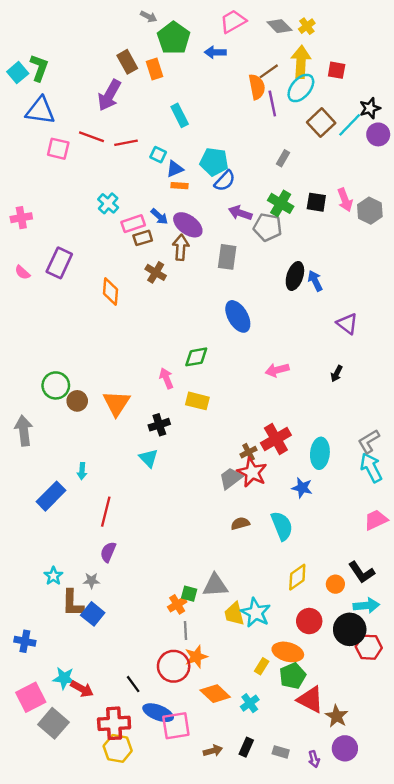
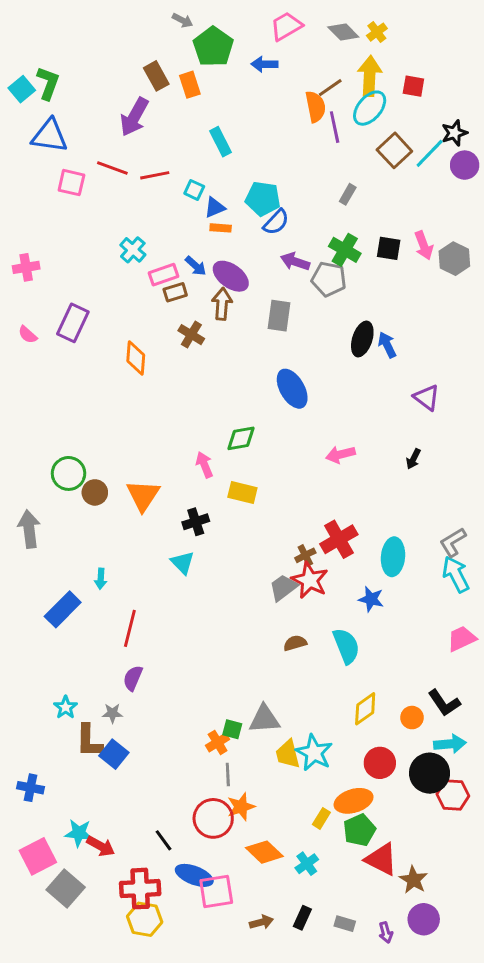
orange ellipse: (288, 652) -> (354, 801), turned -32

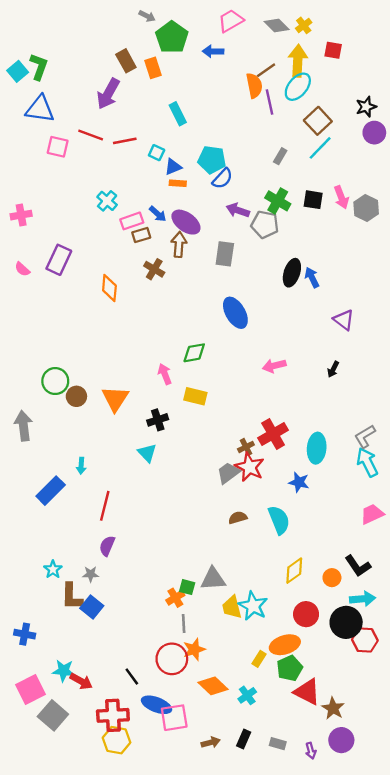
red square: (413, 86) -> (333, 50), moved
cyan line: (430, 153) -> (320, 148), moved

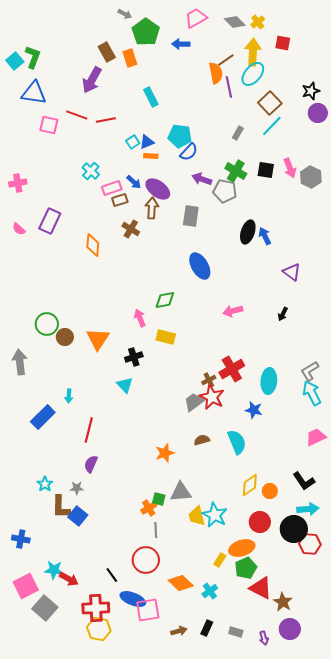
cyan square: (157, 153) -> (133, 142), moved, turned 32
orange circle: (332, 578) -> (270, 491), moved
orange star: (194, 649) -> (165, 453), moved

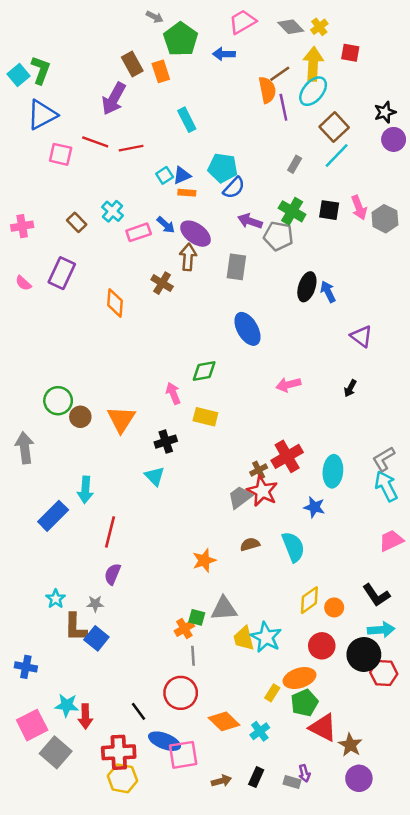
blue triangle: (34, 93) -> (42, 115), turned -36
brown rectangle: (120, 200) -> (77, 222), moved, turned 63
cyan arrow: (69, 396) -> (85, 490), size x1.5
red arrow: (69, 579) -> (85, 716), turned 60
purple arrow: (264, 638) -> (304, 773), moved

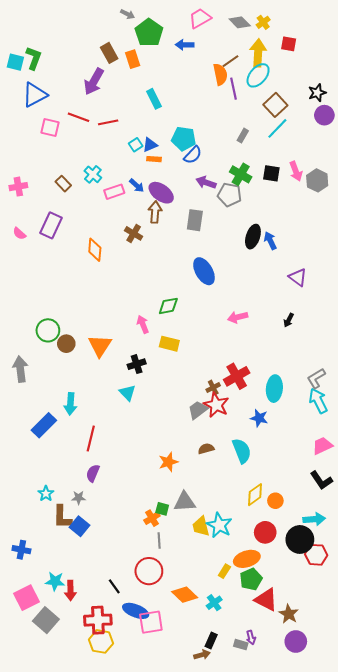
cyan square: (18, 75) -> (15, 62), turned -36
black L-shape: (376, 595) -> (321, 480), moved
brown arrow: (221, 781) -> (202, 655), moved

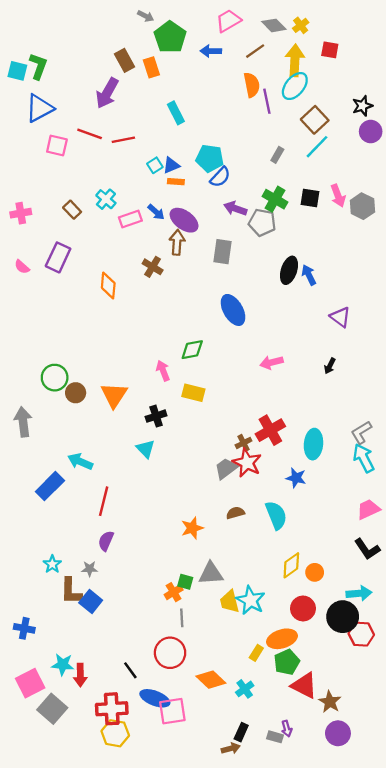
brown line: (231, 61) -> (255, 51), moved
cyan arrow: (70, 404) -> (80, 462), turned 110

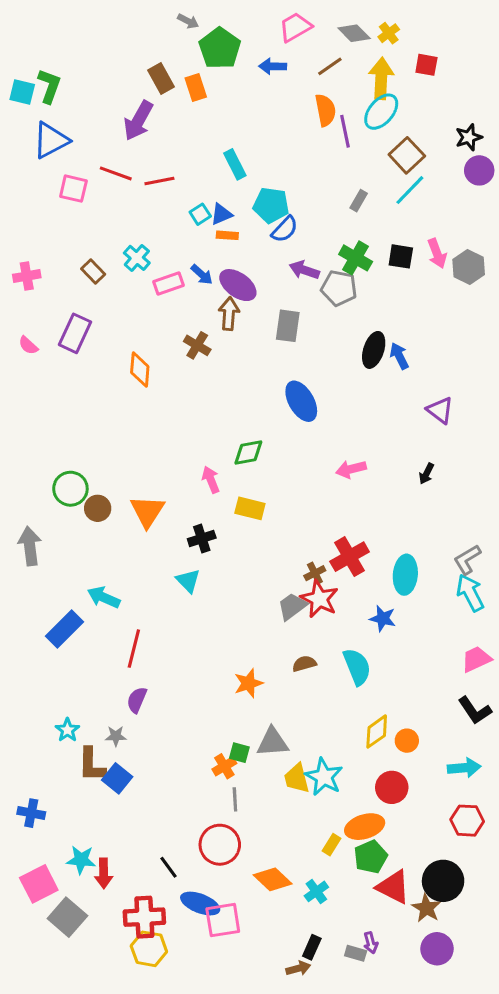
cyan rectangle: (176, 113) -> (235, 164), moved
black circle: (343, 617) -> (443, 881), moved

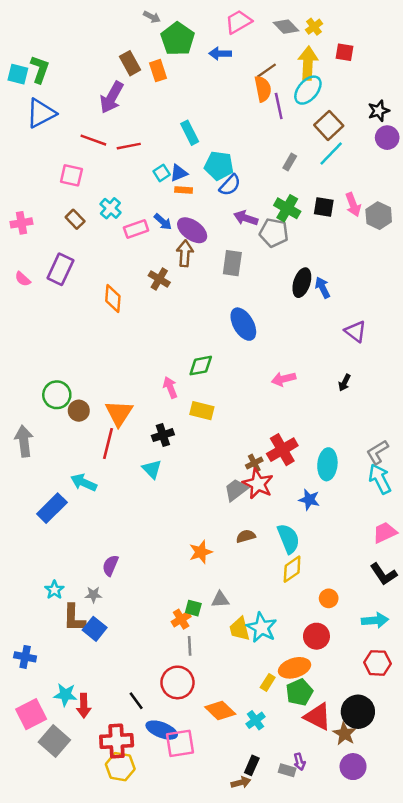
brown line: (330, 66) -> (266, 71), moved
pink square: (73, 189) -> (71, 175), moved
red line: (134, 649) -> (108, 444), moved
yellow diamond: (377, 732) -> (292, 569), moved
gray triangle: (273, 742) -> (220, 600), size x0.7

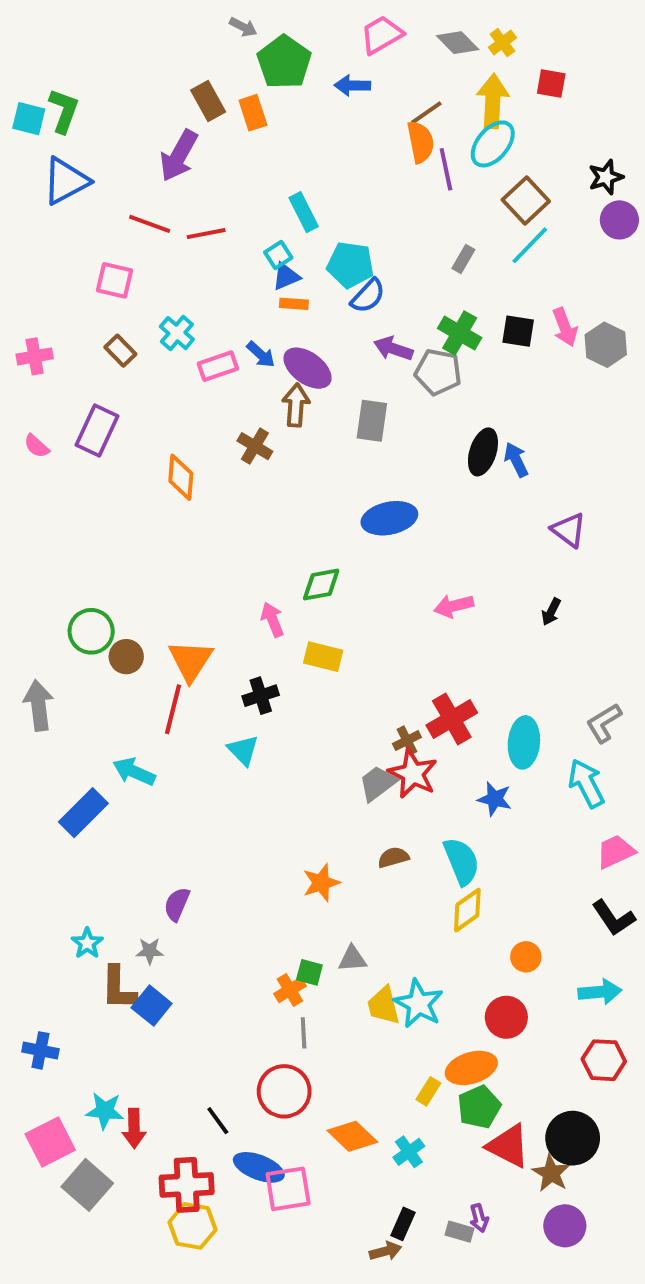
cyan square: (162, 173) -> (278, 255), moved
blue ellipse: (243, 324) -> (389, 518), turned -72
cyan arrow: (380, 479) -> (586, 783), moved

